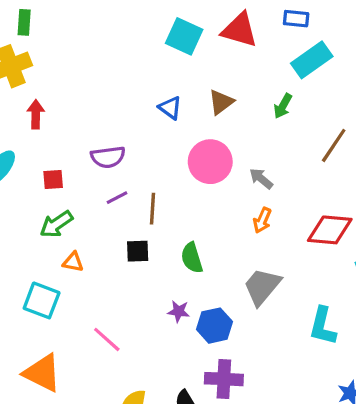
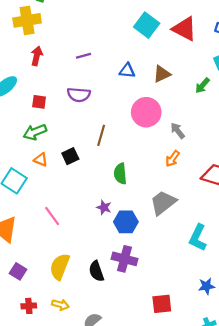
blue triangle: (170, 108) -> (127, 71), turned -42
purple line: (117, 198) -> (84, 56), moved
black square: (138, 251) -> (70, 156), moved, turned -35

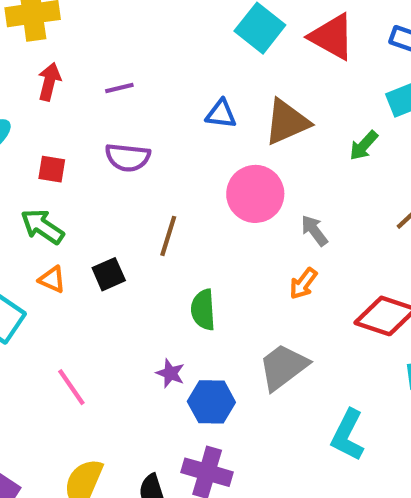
purple line: (84, 56) -> (119, 88), moved
brown triangle: (162, 74) -> (287, 122), size x1.4
green arrow: (35, 132) -> (42, 227), turned 55

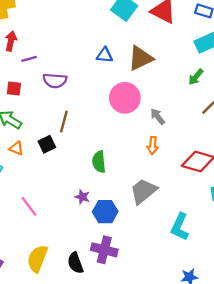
purple line: (119, 88) -> (29, 59), moved
green arrow: (364, 146) -> (196, 77), moved
brown line: (168, 236) -> (64, 122), moved
orange arrow: (303, 284) -> (153, 146), turned -30

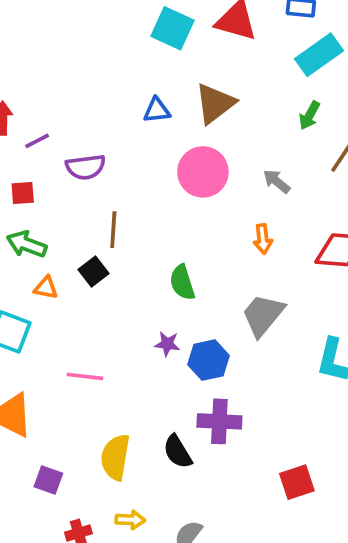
gray arrow: (158, 117) -> (277, 181), moved
pink line: (29, 206) -> (85, 376), turned -35

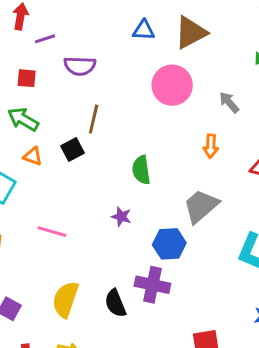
blue hexagon: (208, 360) -> (169, 244), moved

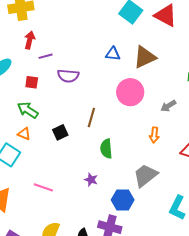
gray arrow: (229, 102) -> (168, 106), turned -84
brown line: (94, 119) -> (91, 118), moved
orange triangle: (33, 156) -> (24, 134), moved

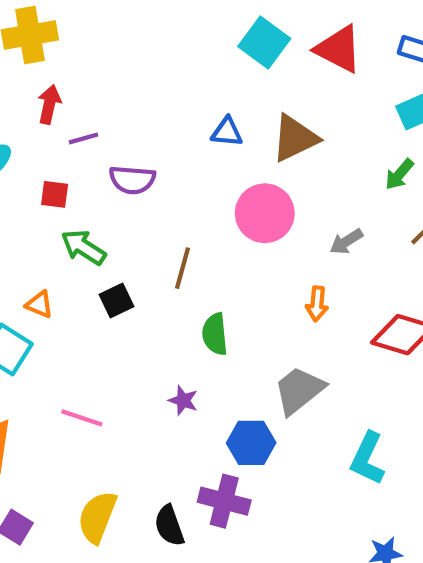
green arrow: (28, 110) -> (83, 247), moved

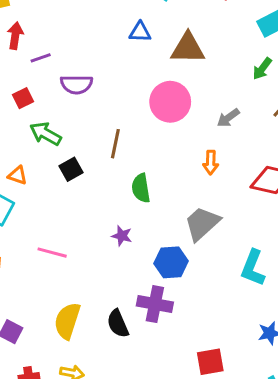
blue triangle: (227, 132) -> (140, 32), moved
brown triangle: (295, 138) -> (188, 48), turned 30
red square: (55, 194) -> (23, 98), turned -30

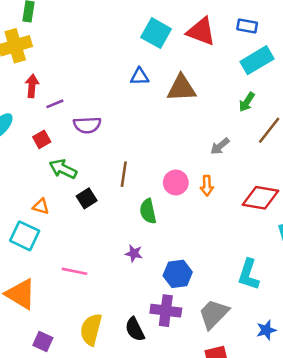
pink circle: (170, 102) -> (176, 182), moved, size x0.7
gray trapezoid: (202, 224) -> (214, 314), moved

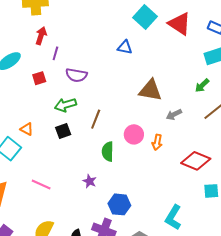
brown triangle: (181, 88) -> (150, 90), moved
purple line: (55, 104) -> (55, 53), turned -64
green arrow: (63, 169) -> (65, 105), moved, turned -55

